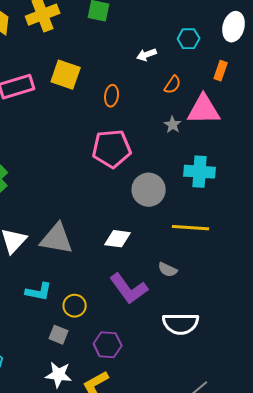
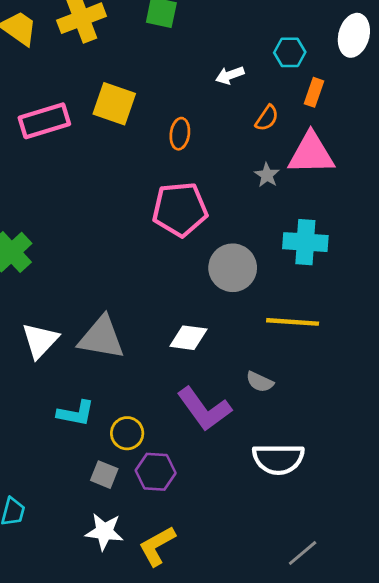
orange rectangle: (221, 71) -> (314, 92), moved
purple hexagon: (108, 345) -> (156, 472), moved

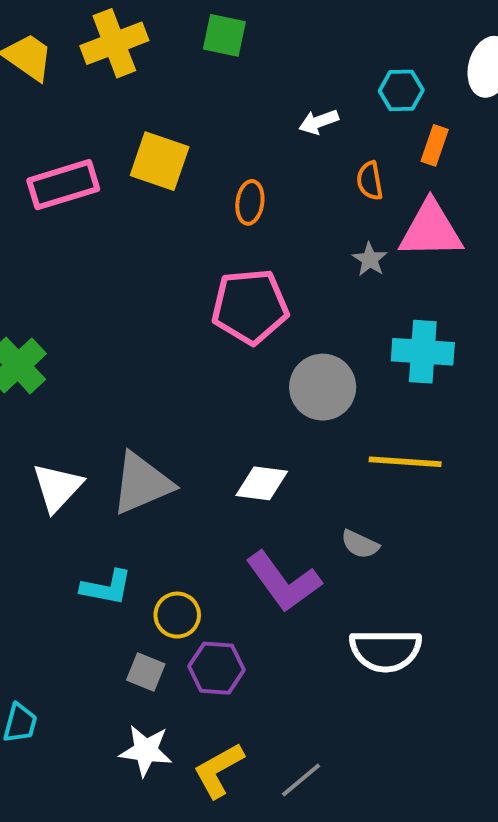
orange semicircle: (267, 118) -> (370, 181), turned 136
gray triangle: (101, 338) -> (142, 483), turned -33
gray line: (303, 553) -> (301, 780), moved

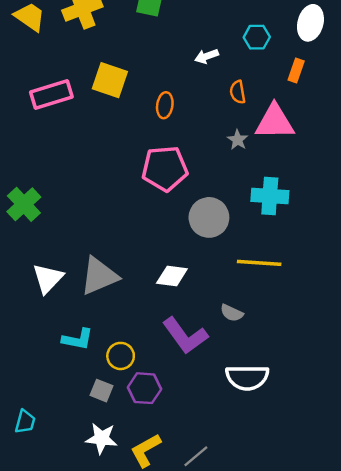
orange rectangle: (435, 145) -> (296, 71), moved

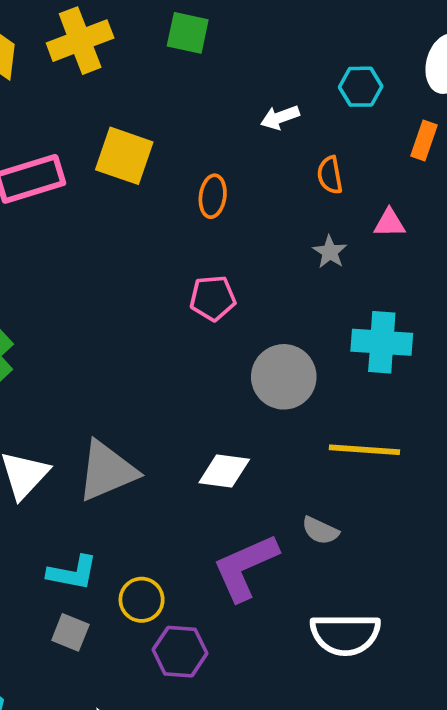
pink triangle: (275, 122) -> (389, 223), size x0.5
pink pentagon: (165, 168) -> (213, 298), size x0.6
purple L-shape: (185, 336) -> (245, 567), turned 102
gray square: (101, 391) -> (70, 632), moved

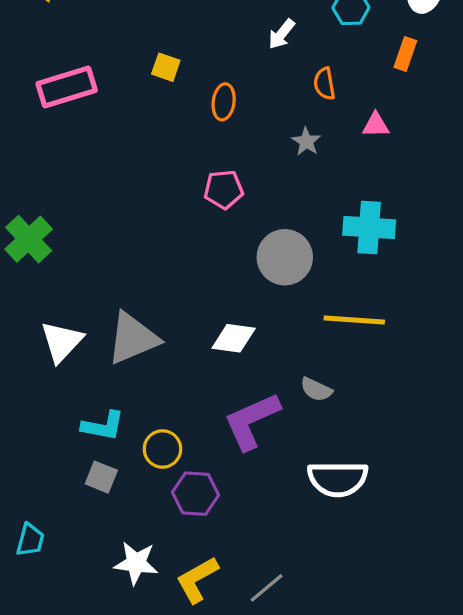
white arrow: (280, 117) -> (281, 34), turned -32
yellow square: (124, 156) -> (166, 67), moved, size x0.6
gray star: (330, 252) -> (306, 142), moved

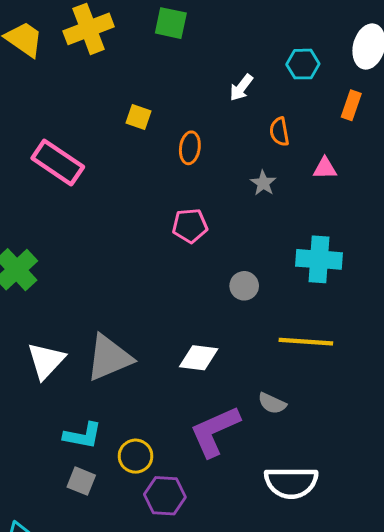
pink rectangle: (67, 87) -> (58, 162), moved, turned 51
gray circle: (285, 257) -> (244, 286), size x0.6

